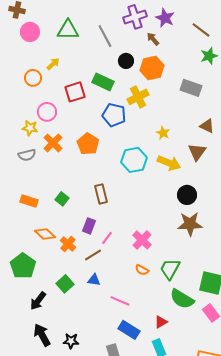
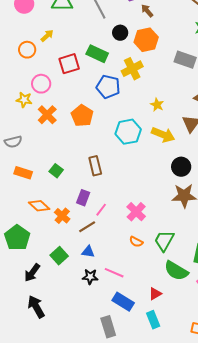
gray semicircle: (27, 155) -> (13, 142), moved
black star: (71, 341) -> (90, 277), moved

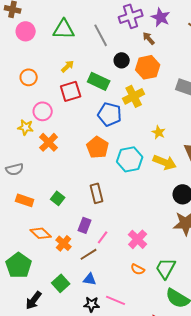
yellow arrow: (47, 36) -> (68, 66), moved
orange pentagon: (82, 116) -> (98, 147), moved

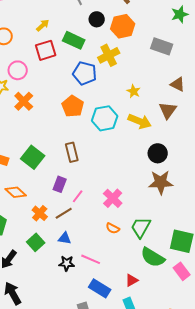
green square: (58, 198) -> (33, 157), size x1.6
orange cross: (64, 243) -> (40, 213), moved

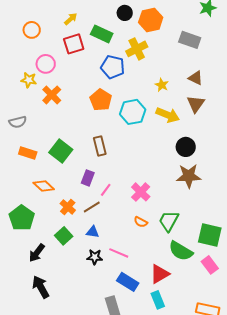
brown triangle: (178, 84) -> (196, 78), moved
red triangle: (132, 280) -> (160, 274), size x1.5

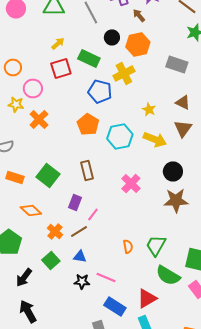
orange circle: (32, 30) -> (13, 67), moved
pink cross: (141, 192) -> (131, 183), moved
orange semicircle: (141, 222) -> (128, 246), turned -128

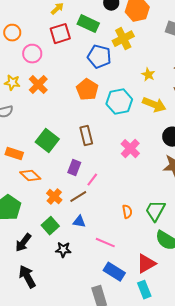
yellow star: (16, 104) -> (12, 83), moved
orange rectangle: (15, 177) -> (14, 154), moved
black star: (82, 281) -> (63, 250), moved

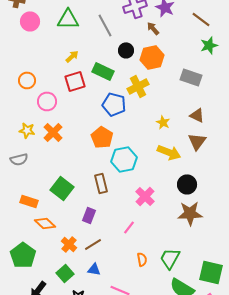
cyan hexagon: (119, 102) -> (124, 159), moved
pink line: (92, 180) -> (129, 227), moved

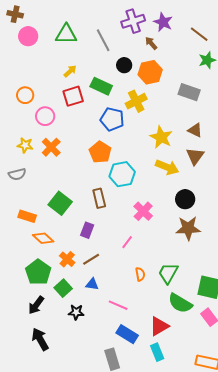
yellow star: (163, 122) -> (161, 137), size x1.6
green pentagon: (23, 255) -> (38, 272), moved

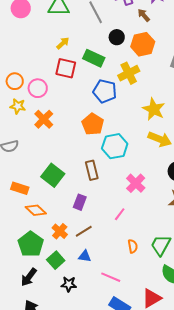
orange circle: (25, 95) -> (15, 81), moved
red square: (73, 96) -> (66, 68), turned 30
yellow star: (25, 145) -> (18, 106), moved

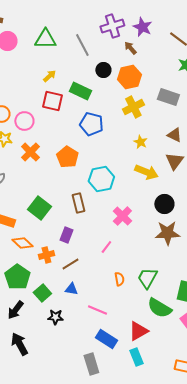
yellow cross: (129, 73) -> (133, 107), moved
yellow star: (154, 109) -> (140, 142), size x0.6
orange pentagon: (93, 124) -> (67, 157), moved
orange cross: (60, 231) -> (46, 255), moved, turned 35

